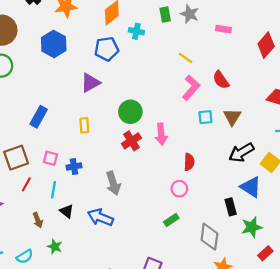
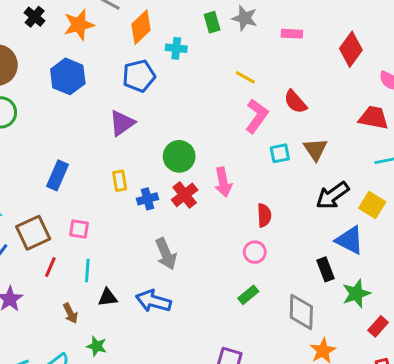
blue cross: (74, 166) -> (147, 199), moved
black triangle: (67, 211) -> (108, 297), turned -40

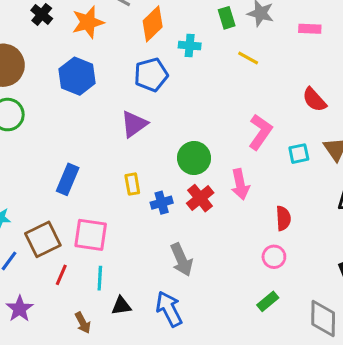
yellow line: (245, 77) -> (248, 58), moved
pink L-shape: (257, 116) -> (260, 132), moved
pink square: (79, 229) -> (91, 235), size x1.6
blue arrow: (153, 301) -> (169, 309), turned 48

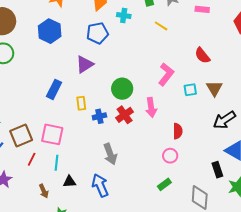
blue rectangle: (68, 179) -> (54, 89), moved

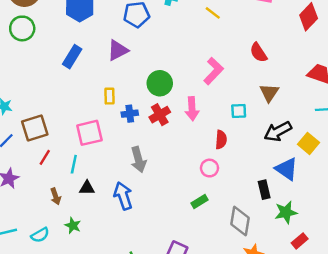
blue rectangle: (54, 89) -> (72, 57), moved
cyan square: (190, 90) -> (239, 111), moved
pink square: (52, 134) -> (89, 133), moved, turned -30

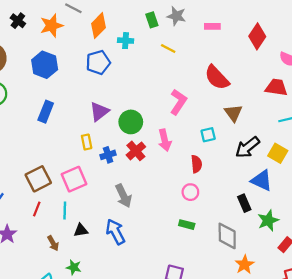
purple triangle: (118, 50) -> (99, 112), moved
red semicircle: (259, 53) -> (217, 78), size x1.4
brown square: (35, 128) -> (38, 179), moved
green rectangle: (200, 201) -> (187, 225), turned 56

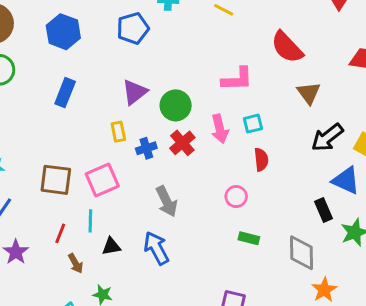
pink L-shape: (178, 102) -> (237, 79), turned 55
cyan square: (208, 135) -> (253, 124), moved
brown square: (38, 179) -> (56, 180), turned 35
pink circle: (190, 192) -> (236, 197), moved
red line: (37, 209) -> (60, 233), moved

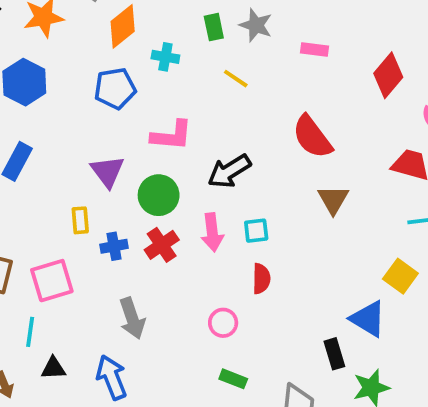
pink L-shape: (237, 79) -> (172, 135), moved
purple triangle: (135, 92) -> (107, 171), turned -36
black arrow: (327, 137) -> (229, 171), moved

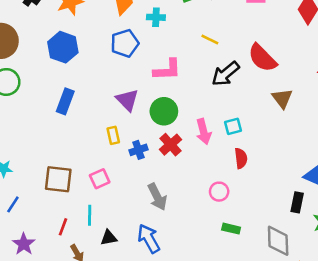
yellow line: (236, 79) -> (210, 40), moved
black arrow: (229, 171) -> (226, 74), moved
pink square: (52, 281) -> (100, 179), size x0.7
black rectangle: (334, 354) -> (297, 202), turned 36

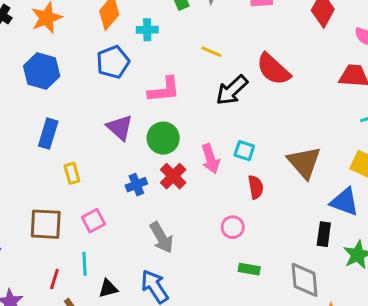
brown triangle: (282, 98) -> (304, 162), moved, size x1.4
cyan square: (233, 126) -> (244, 151), turned 36
yellow rectangle: (113, 135) -> (72, 173), moved

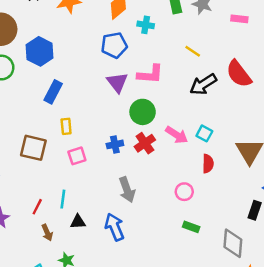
blue hexagon: (42, 71) -> (40, 51), moved
purple triangle: (120, 128) -> (117, 82), moved
pink arrow: (210, 159) -> (177, 135), turned -50
pink square: (93, 221) -> (77, 156), moved
brown square: (46, 224) -> (33, 148), moved

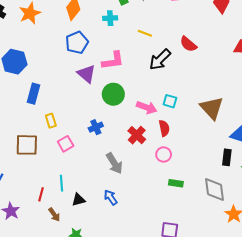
cyan cross: (146, 25) -> (110, 18), moved
red semicircle: (239, 74) -> (188, 44), size x0.7
red cross: (145, 143) -> (137, 135), moved
red semicircle: (208, 164) -> (164, 128), moved
blue arrow: (115, 227) -> (111, 197), size x0.7

